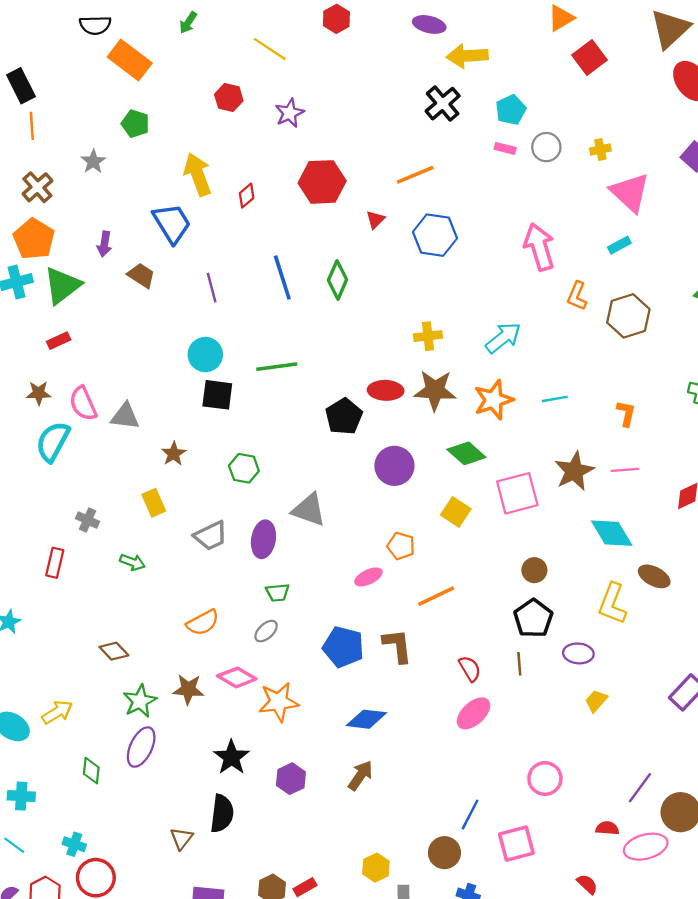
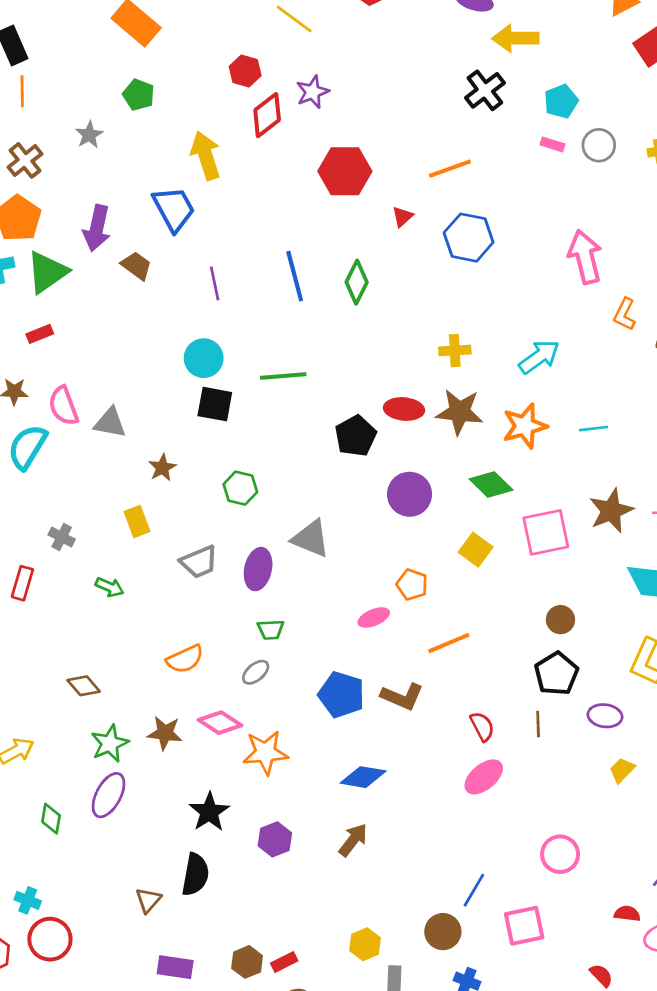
red diamond: (247, 196) -> (267, 115), moved, size x1.6
purple arrow: (104, 244) -> (97, 228), size x1.6
brown L-shape: (397, 646) -> (402, 697), turned 117

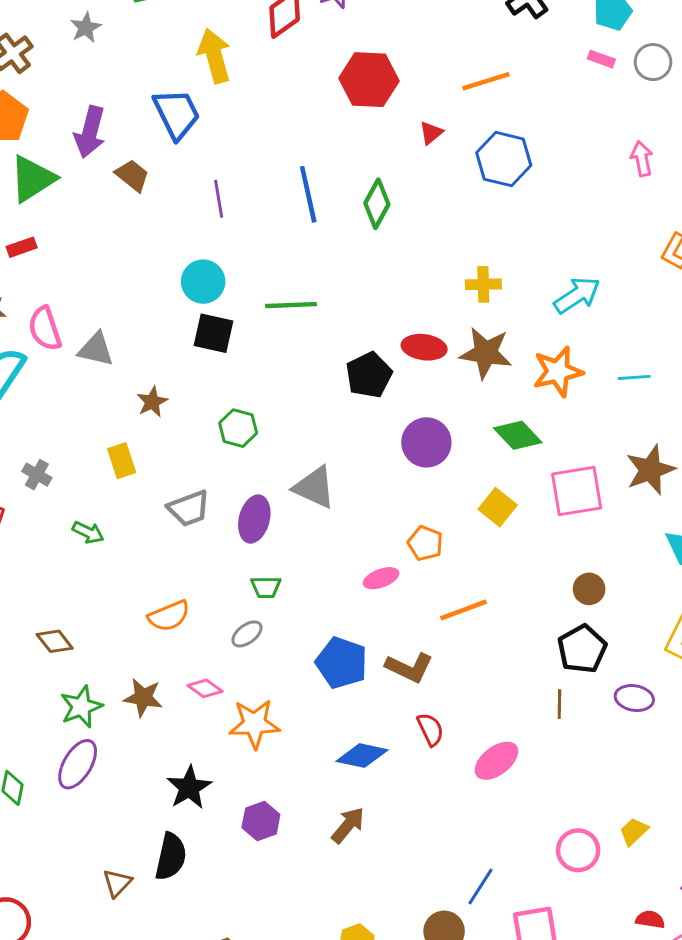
pink arrow: (585, 257) -> (642, 159), moved, size x0.6
pink diamond: (220, 723) -> (205, 688), size x0.7
red semicircle: (482, 726) -> (430, 729), moved
yellow trapezoid: (622, 770) -> (634, 832), moved

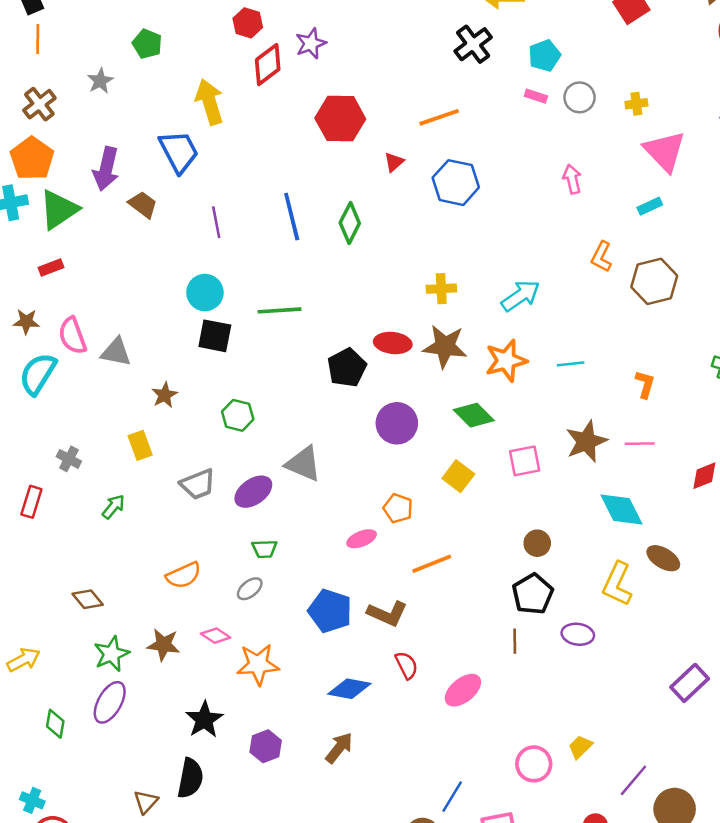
pink square: (577, 491) -> (525, 461), size x0.7
purple ellipse: (254, 519) -> (253, 492), turned 42
green arrow: (88, 532) -> (113, 507), turned -75

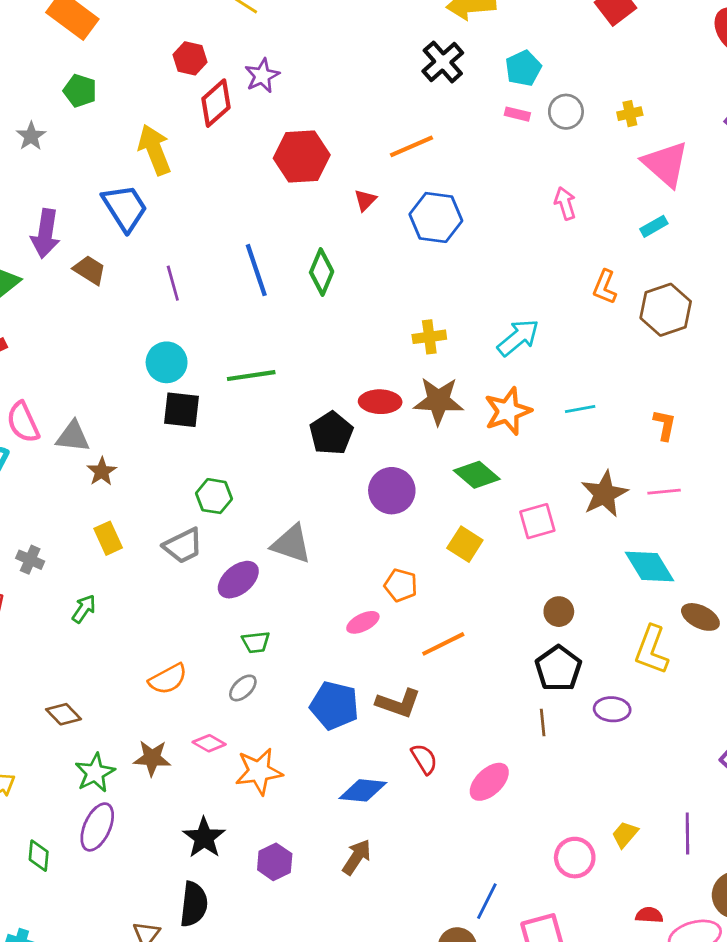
brown star: (165, 395) -> (102, 471), moved
gray trapezoid: (198, 484) -> (183, 546), moved
purple line: (633, 780) -> (687, 834), moved, turned -36

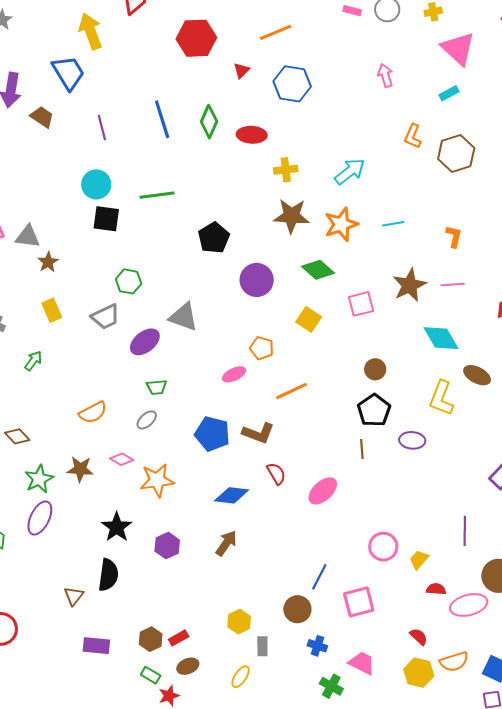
red ellipse: (380, 402) -> (252, 135), moved
yellow trapezoid: (625, 834) -> (419, 560), moved

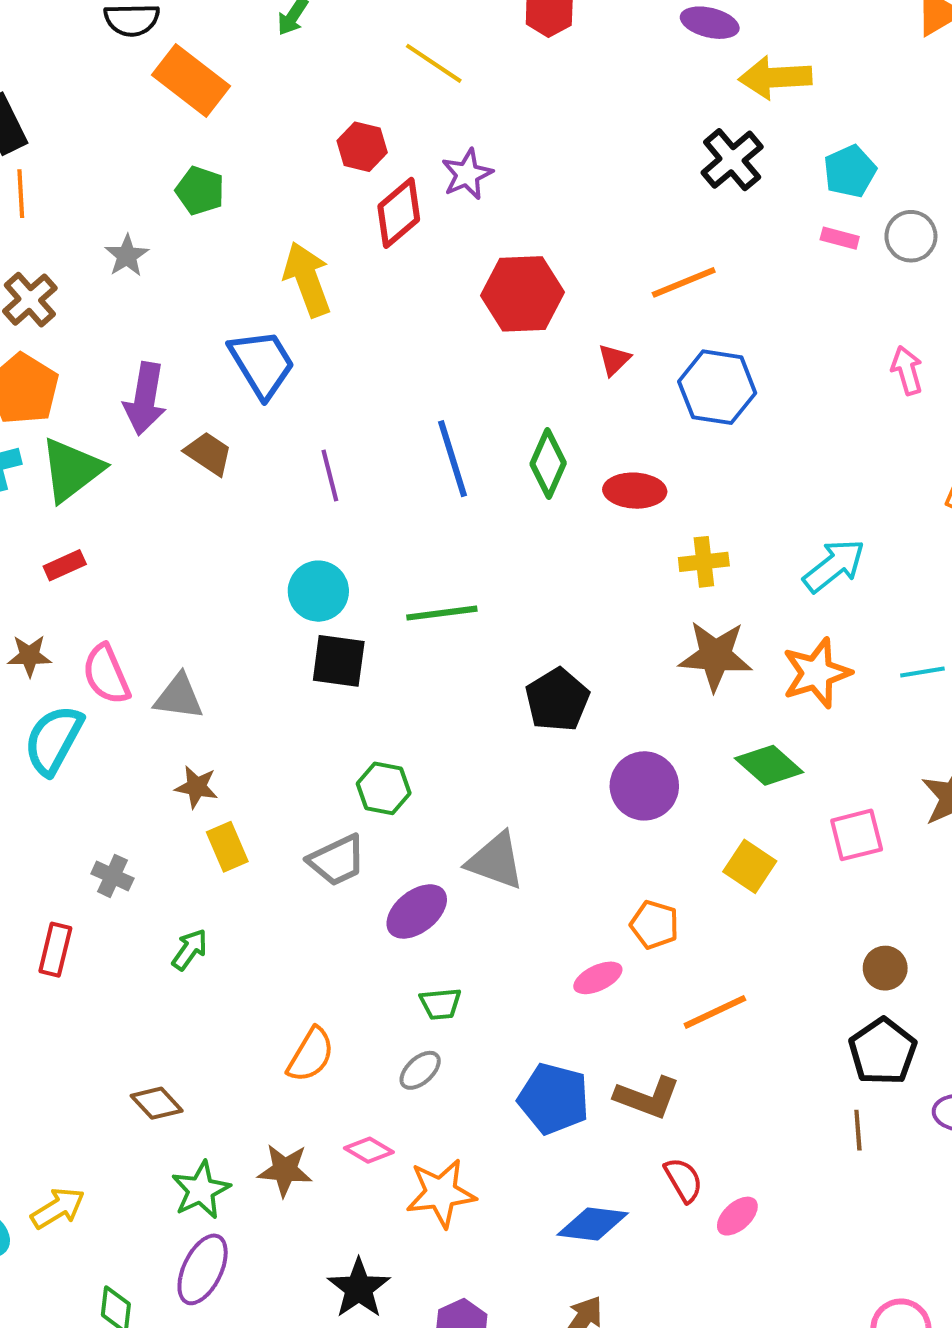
brown star: (48, 262) -> (197, 787), moved, turned -30
orange semicircle: (93, 412) -> (311, 1055), turned -32
pink ellipse: (323, 491) -> (737, 1216), moved, size x0.7

